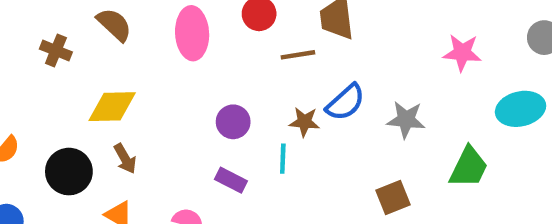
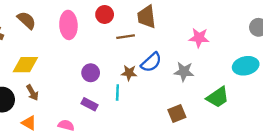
pink star: (462, 53) -> (199, 38), moved
green trapezoid: (469, 167) -> (218, 97), turned 30

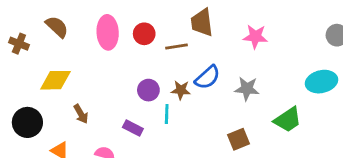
red circle: (105, 14) -> (144, 34), moved
pink star: (199, 38) -> (255, 37), moved
purple circle: (91, 73) -> (148, 90), moved
brown arrow: (32, 93) -> (81, 114), moved

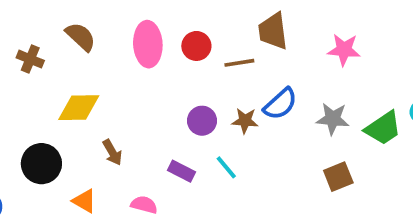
cyan line: (167, 114) -> (226, 167), moved, turned -42
green trapezoid: (288, 120) -> (383, 128), moved
brown square: (238, 139) -> (338, 177), moved

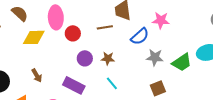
red circle: (196, 46) -> (73, 33), moved
blue semicircle: (280, 104) -> (140, 36), moved
yellow diamond: (79, 108) -> (34, 37), moved
cyan line: (226, 167) -> (112, 83), moved
purple rectangle: (181, 171) -> (74, 85), size x1.5

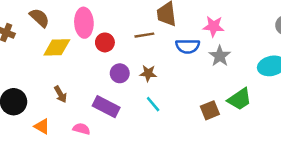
blue semicircle: (140, 36) -> (188, 46), turned 42
gray star: (155, 57) -> (220, 56), moved, turned 30
green trapezoid: (182, 62) -> (239, 99), moved

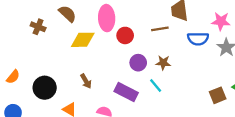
cyan line: (153, 104) -> (156, 86), moved

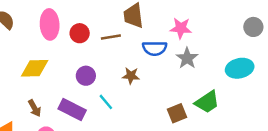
red circle: (125, 35) -> (80, 33), moved
yellow diamond: (83, 40) -> (35, 68), moved
brown star: (163, 63) -> (131, 76), moved
brown arrow: (86, 81) -> (35, 108), moved

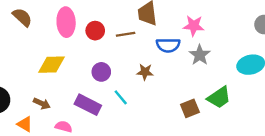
brown arrow: (35, 108) -> (42, 103), moved, turned -35

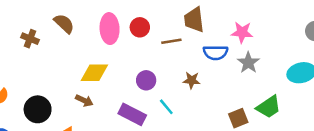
red circle: (95, 31) -> (140, 27), moved
brown arrow: (42, 103) -> (84, 100), moved

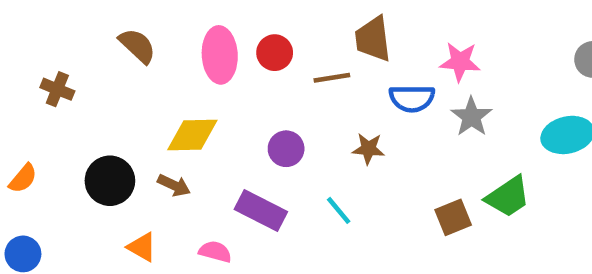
brown cross: (30, 39) -> (57, 89), moved
cyan line: (166, 107) -> (339, 210), moved
black circle: (38, 109) -> (110, 181), moved

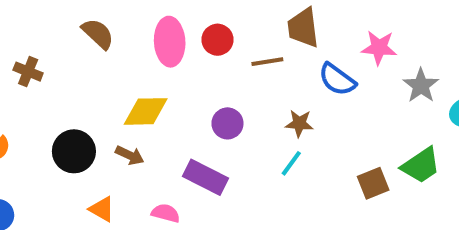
blue semicircle: (412, 98) -> (337, 80), turned 36
gray star: (471, 117) -> (421, 86), moved
cyan line: (339, 210) -> (291, 163), moved, turned 76

